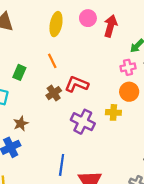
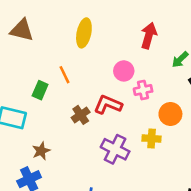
pink circle: (88, 18) -> (124, 71), moved
orange line: (52, 61) -> (64, 75), moved
pink cross: (128, 67) -> (143, 90), moved

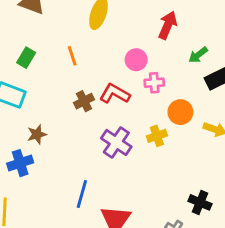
green rectangle: (40, 90) -> (26, 58), moved
yellow cross: (152, 139) -> (157, 136), turned -30

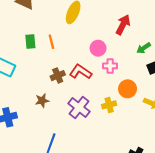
green rectangle: (26, 58) -> (30, 42), moved, turned -40
brown star: (37, 134) -> (42, 101), moved

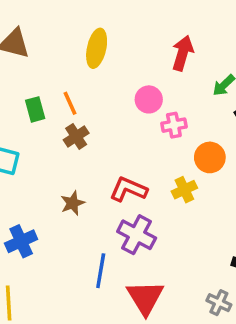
red L-shape: (81, 72) -> (128, 189), moved
brown cross: (58, 76) -> (76, 136), moved
purple cross: (79, 108) -> (137, 235), moved

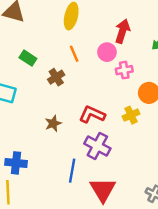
red arrow: (183, 53) -> (123, 31), moved
orange line: (70, 103) -> (74, 54), moved
green rectangle: (35, 109) -> (28, 58), turned -42
blue cross: (21, 241) -> (16, 163), moved, turned 30

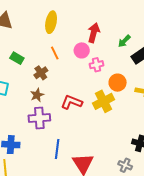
yellow cross: (131, 115) -> (104, 101), size x1.5
brown star: (53, 123) -> (37, 95), moved
purple cross: (97, 146) -> (39, 118), moved, turned -30

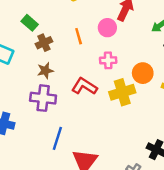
orange line: (55, 53) -> (79, 36), moved
pink cross: (96, 65) -> (108, 60), moved
brown cross: (41, 73) -> (44, 43), moved

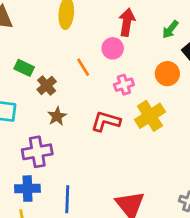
orange circle: (143, 73) -> (167, 74), moved
purple cross: (43, 98) -> (37, 152), moved
blue line: (57, 138) -> (67, 199), moved

